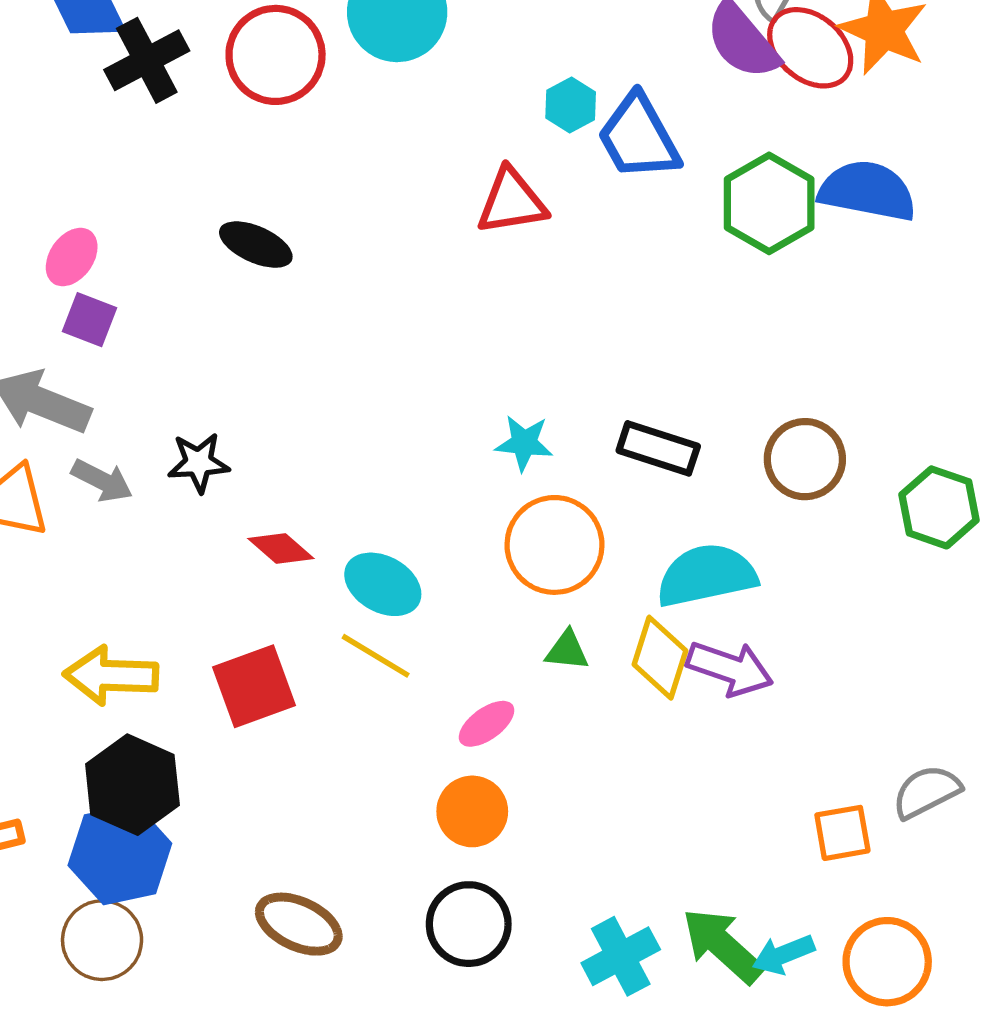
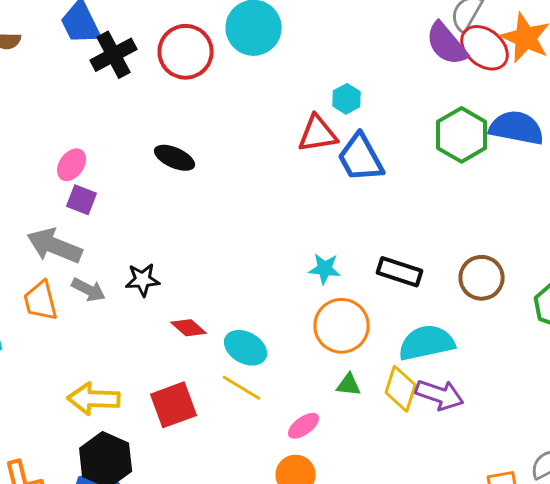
cyan hexagon: (571, 105) -> (347, 99), moved
blue trapezoid: (639, 137) -> (361, 158), moved

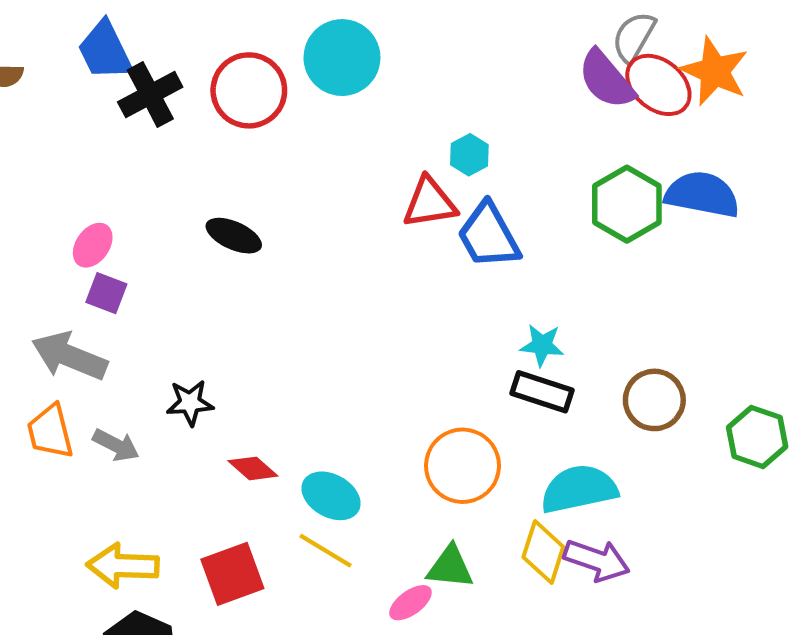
cyan star: (325, 269) -> (542, 345), moved
gray arrow: (89, 290) -> (116, 445), moved
green triangle: (349, 385) -> (450, 567), moved, size x1.4

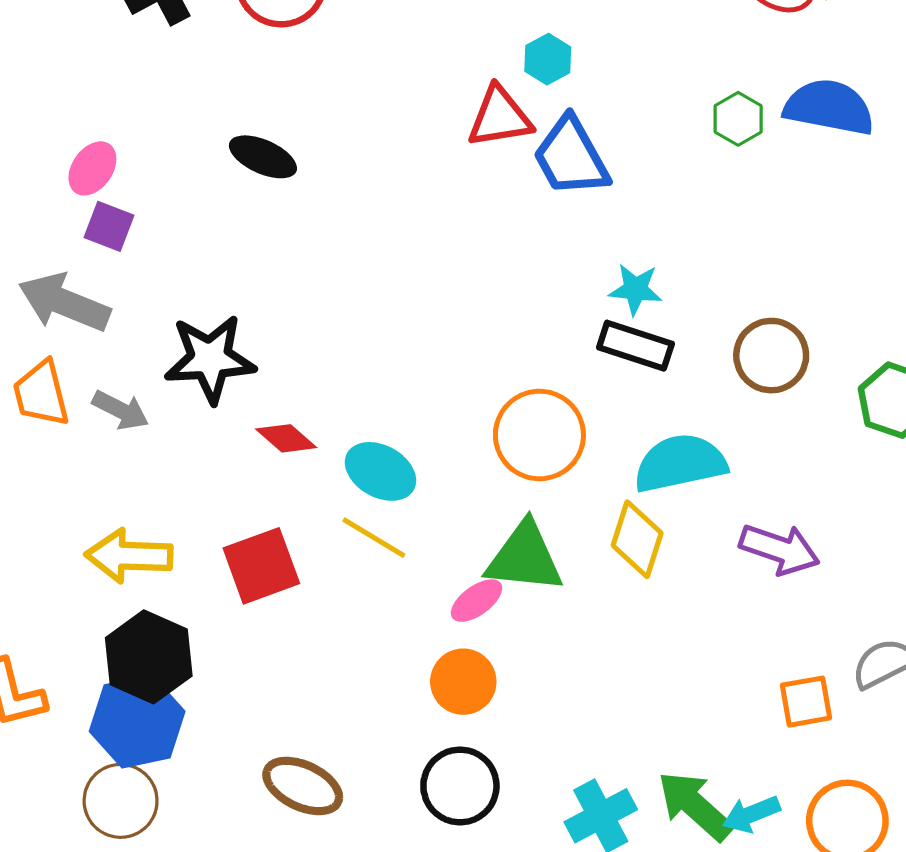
green hexagon: (627, 204) -> (738, 119), size x0.6
black star: (190, 403) -> (210, 359), size x1.6
purple arrow: (597, 560) -> (780, 549), moved
green triangle: (450, 567) -> (525, 558), size x1.4

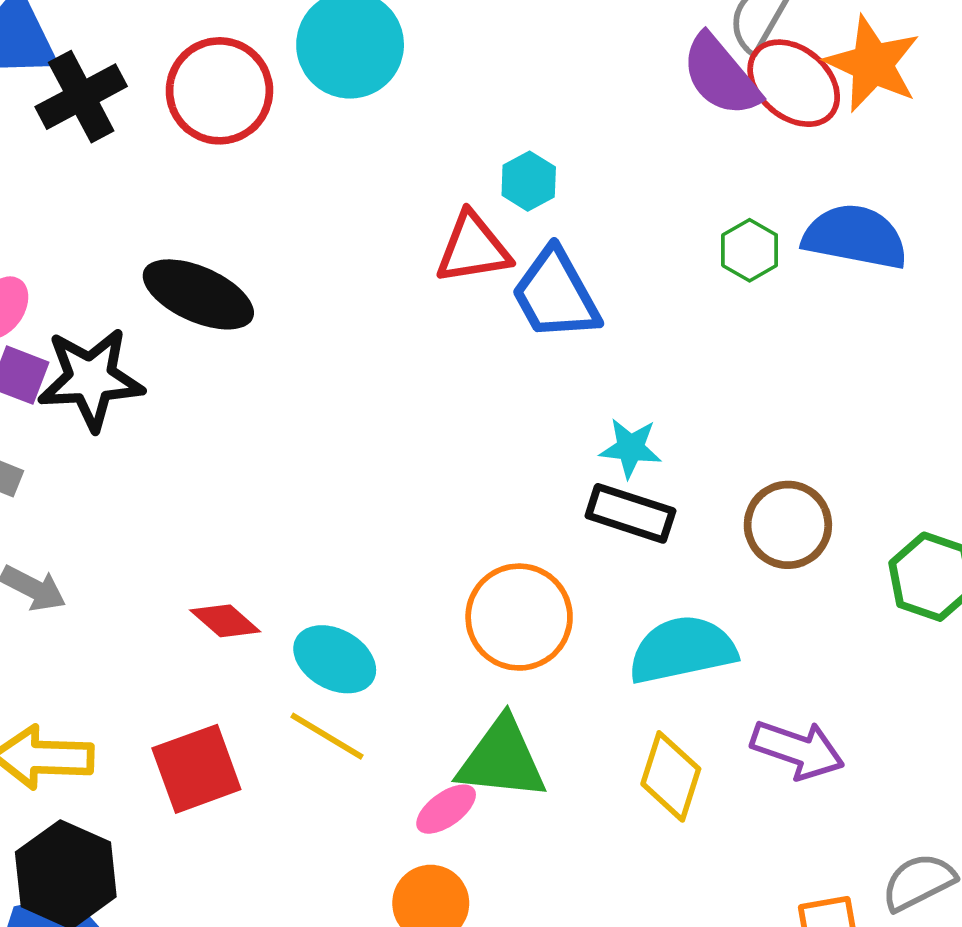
black ellipse: (263, 157) -> (198, 294), size x1.4
black star: (210, 359) -> (91, 379), moved
yellow diamond: (637, 539) -> (671, 776), moved

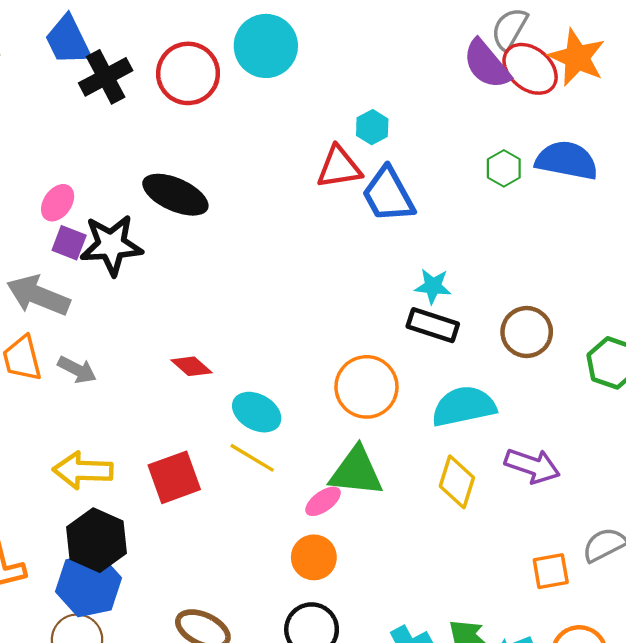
red diamond: (225, 621) -> (191, 366), moved

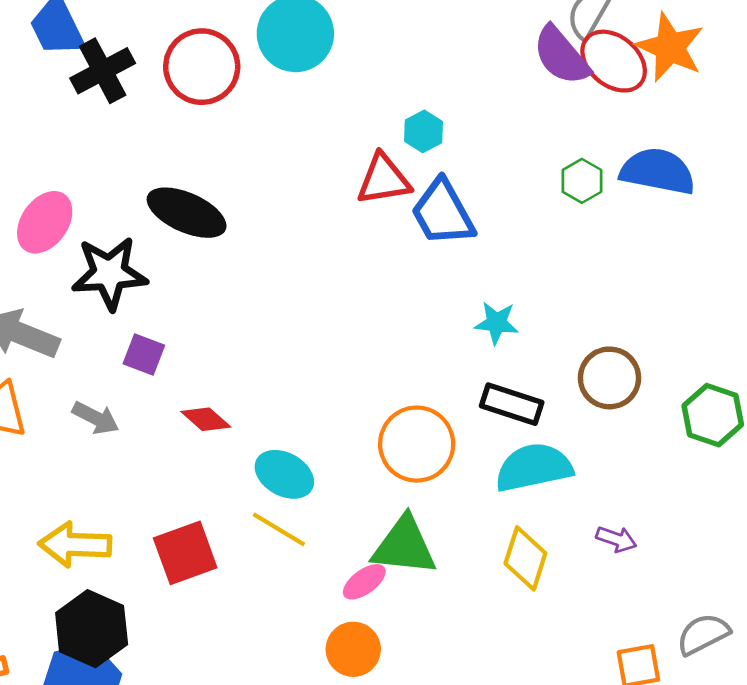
pink ellipse: (58, 203) -> (45, 222), size x1.4
purple square: (69, 243) -> (144, 355), moved
black rectangle: (433, 325) -> (512, 404), moved
gray arrow: (77, 370) -> (96, 418), moved
purple arrow: (532, 466) -> (616, 539), size x0.6

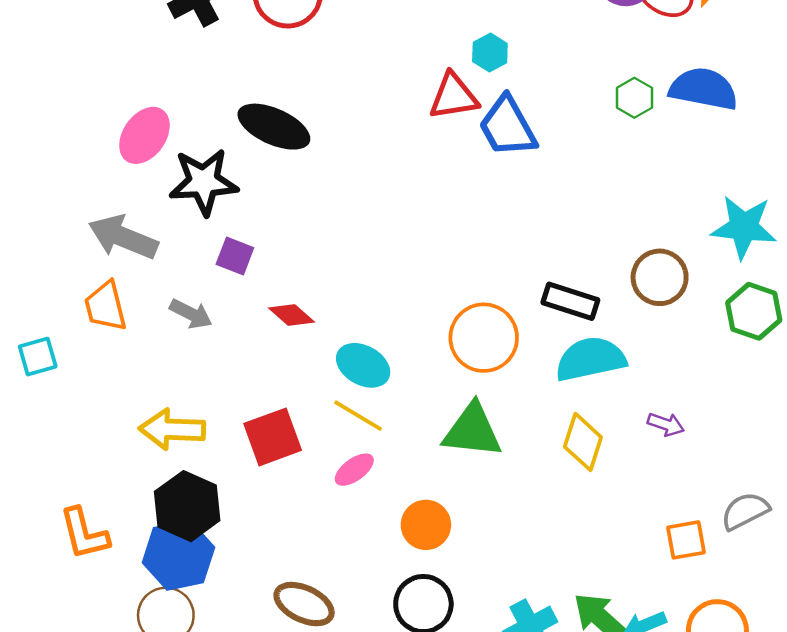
cyan star: (497, 323) -> (744, 227), moved, size x1.6
pink ellipse: (364, 582) -> (354, 470), moved

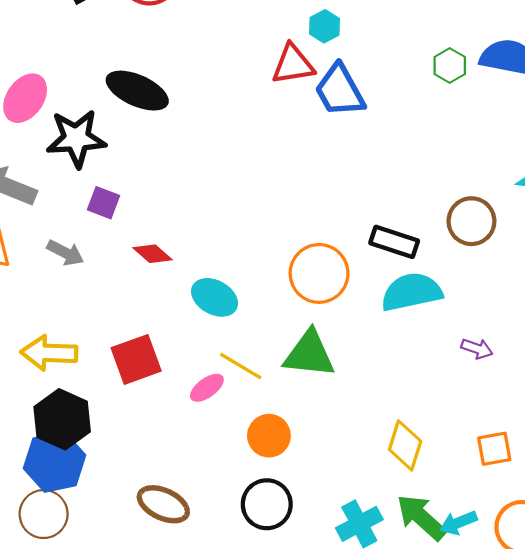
yellow line: (358, 416) -> (241, 366), moved
yellow diamond: (583, 442) -> (405, 445), moved

